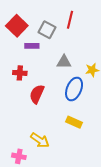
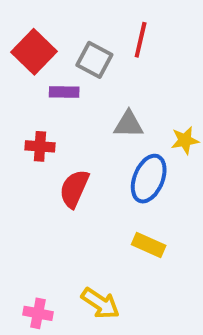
yellow arrow: (40, 140) -> (100, 303), moved

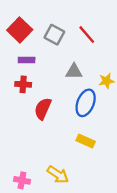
red line: (141, 40) -> (87, 35), moved, turned -54
purple rectangle: (64, 92) -> (27, 60), moved

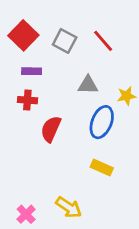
pink cross: (22, 180) -> (26, 214), turned 35

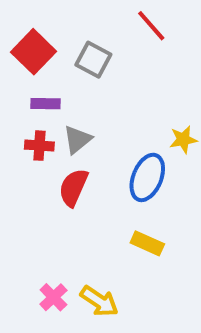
red line: (103, 41) -> (151, 26), moved
gray triangle: (88, 85) -> (77, 140), moved, turned -40
pink cross: (26, 214) -> (53, 297), moved

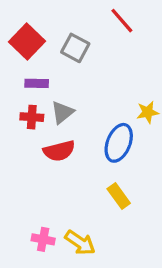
red semicircle: (73, 187) -> (59, 151), turned -128
yellow rectangle: (147, 243) -> (119, 196), turned 30
pink cross: (53, 297) -> (43, 239), turned -35

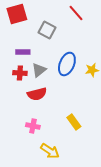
red square: (27, 41) -> (17, 14), moved, turned 30
blue ellipse: (119, 143) -> (67, 64), moved
pink cross: (43, 239) -> (33, 126), moved

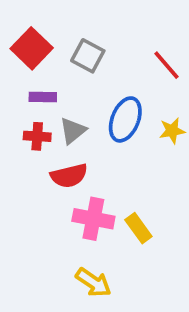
red line: (76, 13) -> (166, 65), moved
red square: (17, 14) -> (32, 48), moved, turned -30
pink cross: (33, 126) -> (93, 219), moved, size x1.5

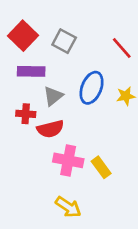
purple rectangle: (43, 97) -> (31, 71), size x1.4
red cross: (37, 136) -> (26, 114), moved

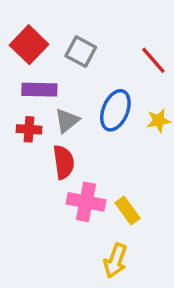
red cross: (26, 114) -> (29, 129), moved
red semicircle: (50, 129) -> (64, 162), turned -84
yellow arrow: (68, 207) -> (115, 261), moved, turned 76

